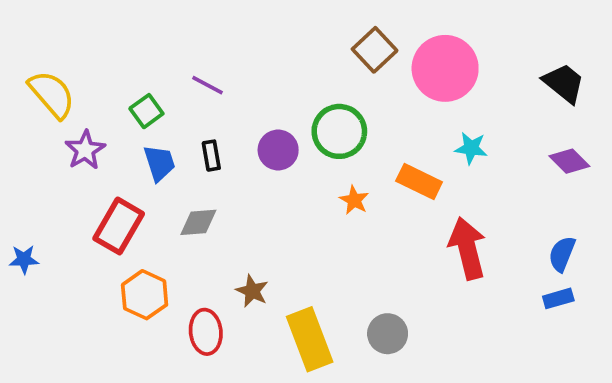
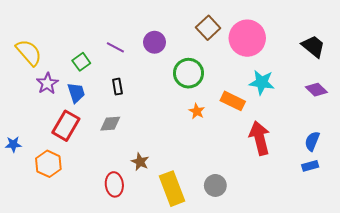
cyan star: (471, 148) -> (262, 82), size x1.4
purple circle: (278, 150) -> (155, 42), moved
blue trapezoid: (159, 163) -> (76, 93), moved
orange hexagon: (145, 295) -> (48, 164), moved

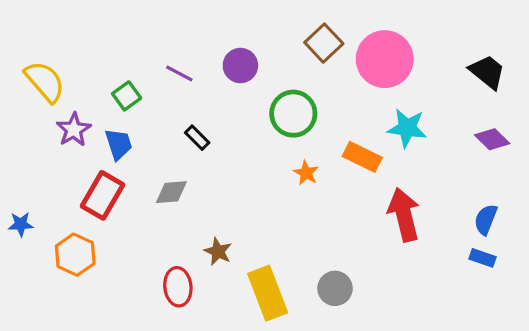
black rectangle: (117, 87) -> (197, 138), moved, turned -35
blue rectangle: (310, 166) -> (483, 258), turned 35

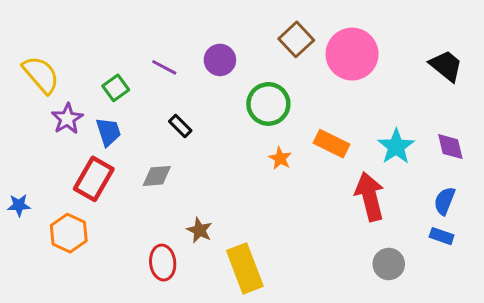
cyan star: (407, 128) -> (396, 147), moved, turned 30
purple diamond: (492, 139) -> (450, 147), moved, turned 32
gray circle: (335, 288) -> (389, 264), moved

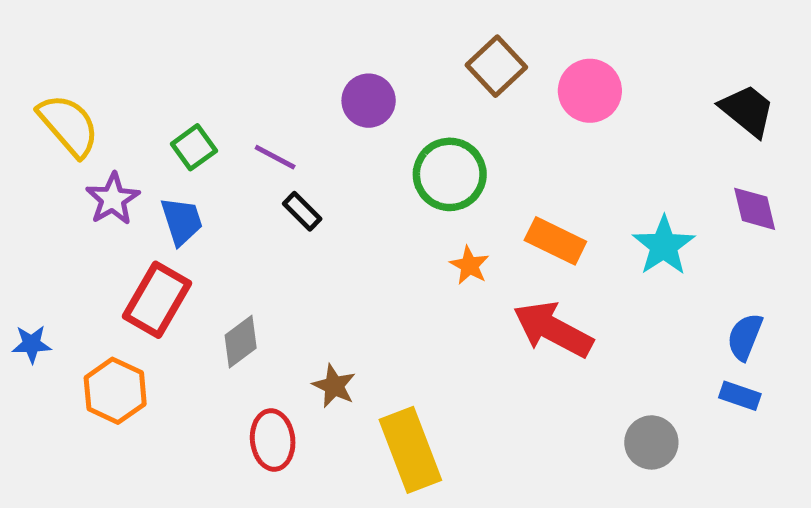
pink circle: (352, 54) -> (590, 91), size x0.7
purple line: (164, 67) -> (275, 157), moved
purple diamond: (450, 147) -> (755, 209), moved
gray diamond: (157, 176) -> (241, 342), moved, turned -32
red arrow: (370, 196) -> (553, 329), moved, turned -48

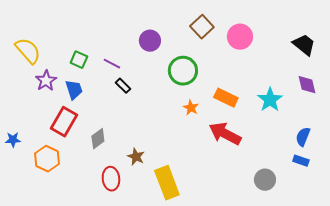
green square: (194, 147) -> (79, 60), turned -30

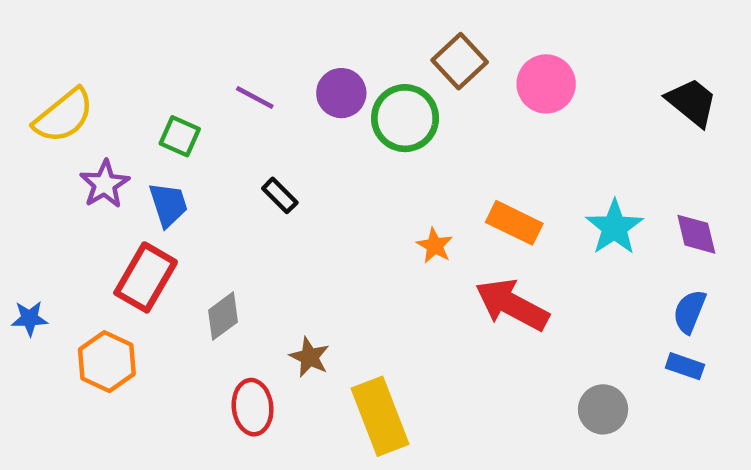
yellow semicircle: (28, 51) -> (64, 116), turned 92
purple line: (112, 64) -> (255, 98), moved
green circle: (183, 71) -> (405, 118), moved
purple diamond: (307, 85) -> (696, 234), moved

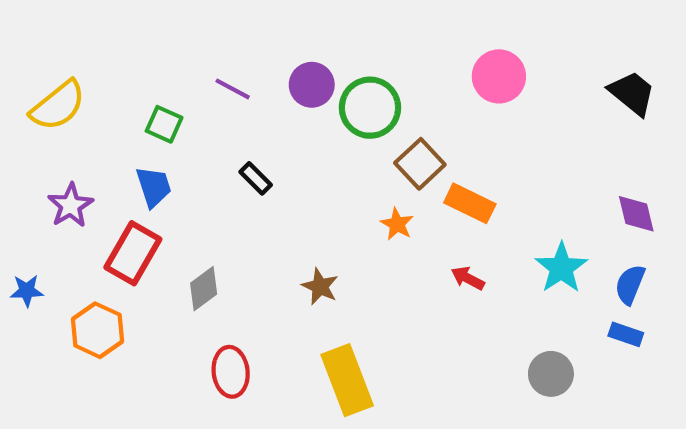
brown square: (460, 61) -> (420, 164), moved
purple star: (105, 184) -> (70, 205), moved
cyan star: (614, 227) -> (561, 268), moved
red arrow: (512, 305) -> (468, 278), size x0.5
brown star: (309, 357) -> (320, 287), moved

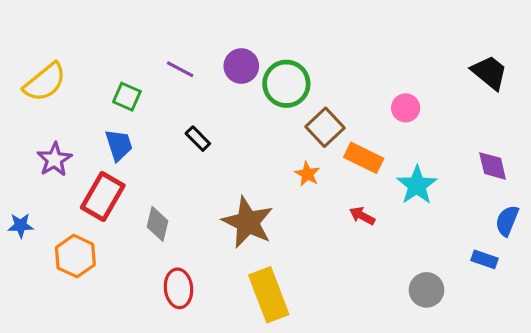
pink circle: (499, 76) -> (406, 108), moved, size x0.7
cyan star: (561, 268) -> (417, 185), moved
blue semicircle: (630, 284) -> (507, 221), moved
brown star: (320, 287) -> (248, 222), size x1.8
gray diamond: (204, 289) -> (158, 224), turned -40

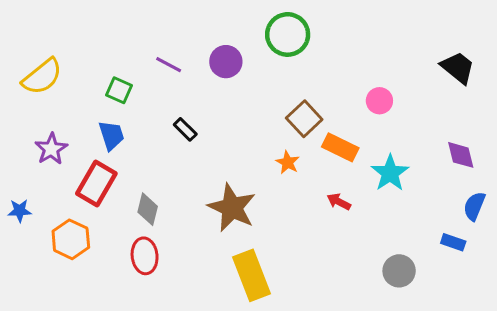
green circle: (286, 84) -> (288, 34), moved
red ellipse: (178, 288) -> (145, 256), moved

